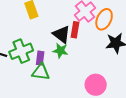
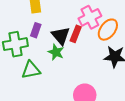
purple rectangle: (40, 58) -> (36, 30), moved
green triangle: (41, 72) -> (31, 70), turned -30

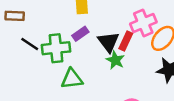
purple rectangle: (36, 30) -> (80, 34), turned 32
green star: (56, 52) -> (115, 60), moved

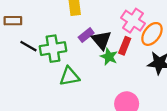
pink cross: (143, 23) -> (133, 21), turned -30
purple rectangle: (80, 34) -> (86, 35), moved
red rectangle: (126, 41) -> (125, 46), moved

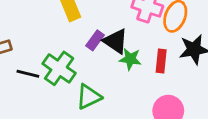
red rectangle: (125, 46) -> (161, 61), moved
green cross: (53, 49) -> (59, 68), turned -30

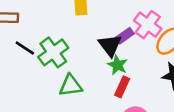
purple rectangle: (95, 40) -> (125, 36), moved
red rectangle: (161, 61) -> (122, 87), moved

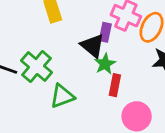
purple rectangle: (125, 36) -> (105, 32), turned -30
green star: (118, 65) -> (105, 64), turned 30

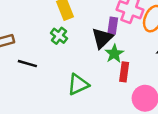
black triangle: (93, 46) -> (102, 38), turned 40
green cross: (37, 67) -> (59, 36), moved, size x0.6

